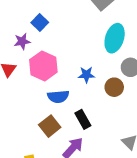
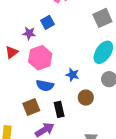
brown circle: (114, 87) -> (86, 98), moved

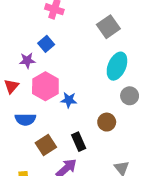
blue star: (72, 75) -> (69, 100), moved
blue semicircle: (45, 86) -> (25, 119), moved

